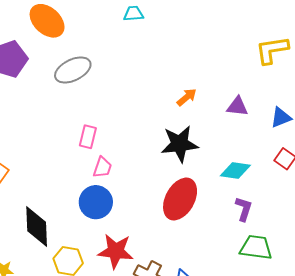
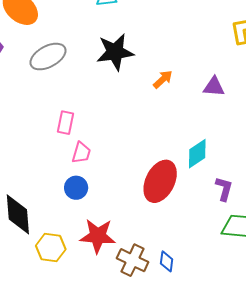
black star: (180, 144) -> (115, 52), moved
cyan diamond: (235, 170) -> (197, 154), moved, turned -40
blue circle: (96, 202) -> (76, 188), size x0.7

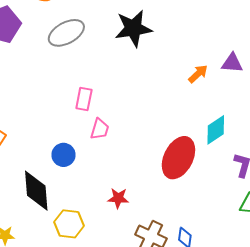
orange arrow: (163, 79) -> (198, 74), moved
blue circle: (76, 188) -> (63, 155), moved
red star: (98, 236) -> (118, 198), moved, size x0.6

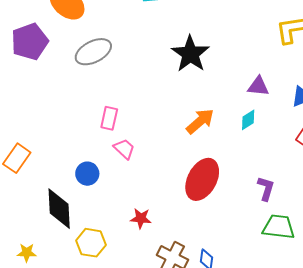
black star: (133, 28) -> (190, 54), moved, turned -30
orange arrow: (198, 74) -> (200, 121), moved, size x1.4
pink trapezoid: (100, 129) -> (124, 149), turned -65
cyan diamond: (216, 130) -> (248, 120), moved, size x0.7

